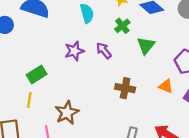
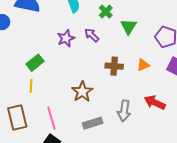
orange triangle: (166, 86) -> (143, 65), moved, turned -40
brown star: (67, 113) -> (82, 92), moved

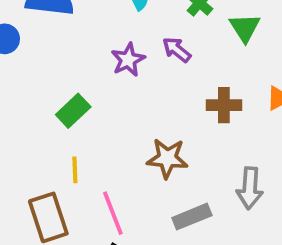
yellow line: (31, 86) -> (75, 170), moved
brown star: (82, 92) -> (167, 158), turned -30

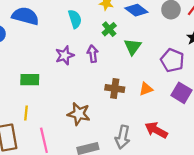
purple arrow: (177, 50) -> (93, 54), turned 35
green rectangle: (73, 111) -> (30, 80), turned 36

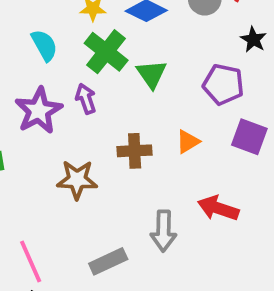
green cross: (109, 29) -> (106, 52), size x1.6
purple star: (65, 55) -> (39, 111), size x1.4
brown star: (79, 114) -> (77, 180), moved

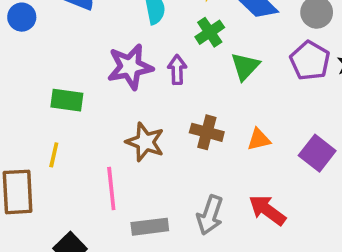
green cross: (106, 52) -> (210, 32), size x0.7
purple pentagon: (223, 84) -> (310, 61), moved
pink line: (31, 261) -> (111, 188), moved

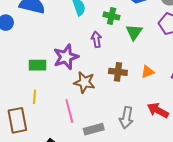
green cross: (210, 32) -> (112, 16), turned -35
purple star: (130, 67) -> (66, 57), moved

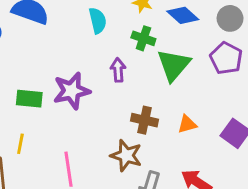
green triangle: (134, 32) -> (174, 65), size x1.4
brown star: (84, 82) -> (126, 155), moved

